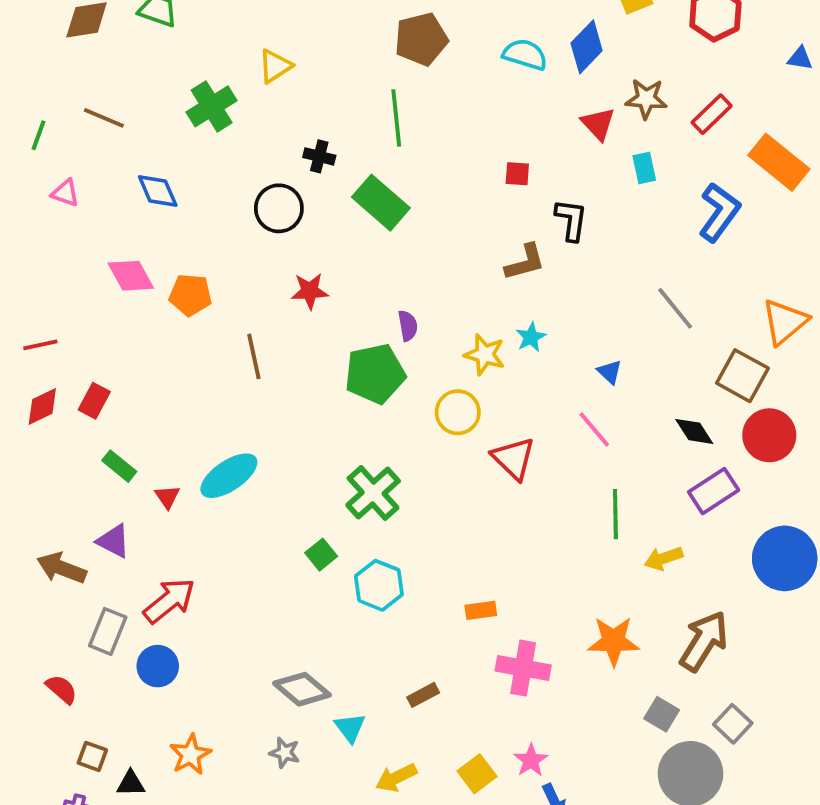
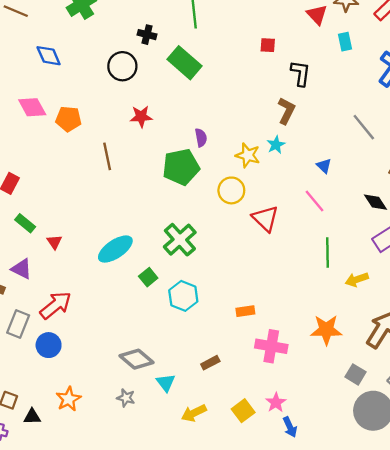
brown L-shape: (525, 262) -> (286, 111), moved, turned -48
cyan ellipse: (229, 476) -> (115, 249), moved

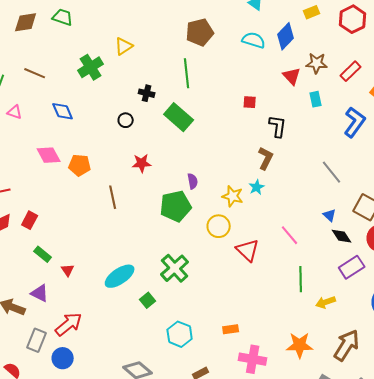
black circle: (122, 66) -> (126, 120), size x0.6
blue triangle: (324, 166) -> (330, 215), moved
cyan hexagon: (183, 296) -> (180, 334), moved

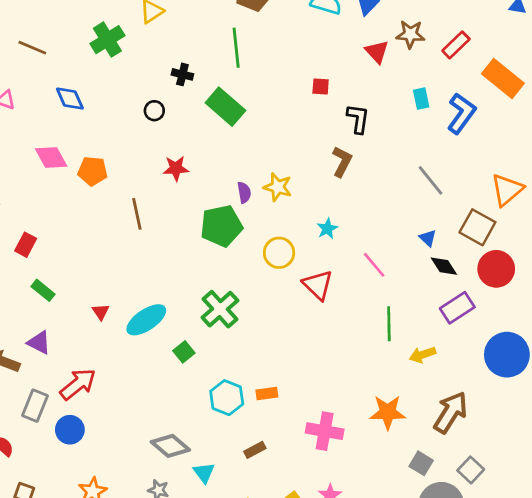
cyan rectangle: (316, 99) -> (421, 99), moved
cyan star: (257, 187) -> (327, 229), moved
yellow star: (233, 196) -> (278, 187), moved
red triangle: (68, 270) -> (101, 312), moved
orange rectangle: (231, 329) -> (267, 394), moved

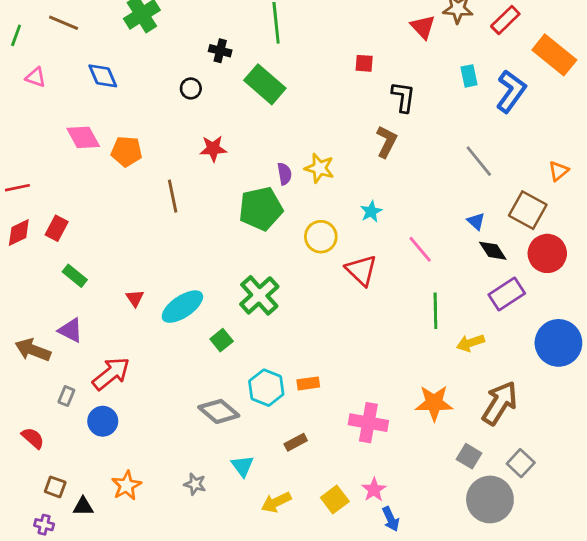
orange triangle: (507, 190) -> (558, 171), size x0.6
gray rectangle: (35, 406) -> (66, 396), size x0.6
gray diamond: (170, 446) -> (219, 411), moved

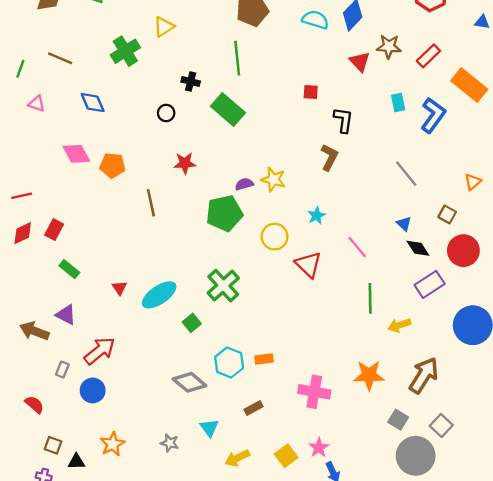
purple semicircle: (284, 174) -> (244, 184), turned -96
brown square: (528, 210) -> (447, 214), size x0.6

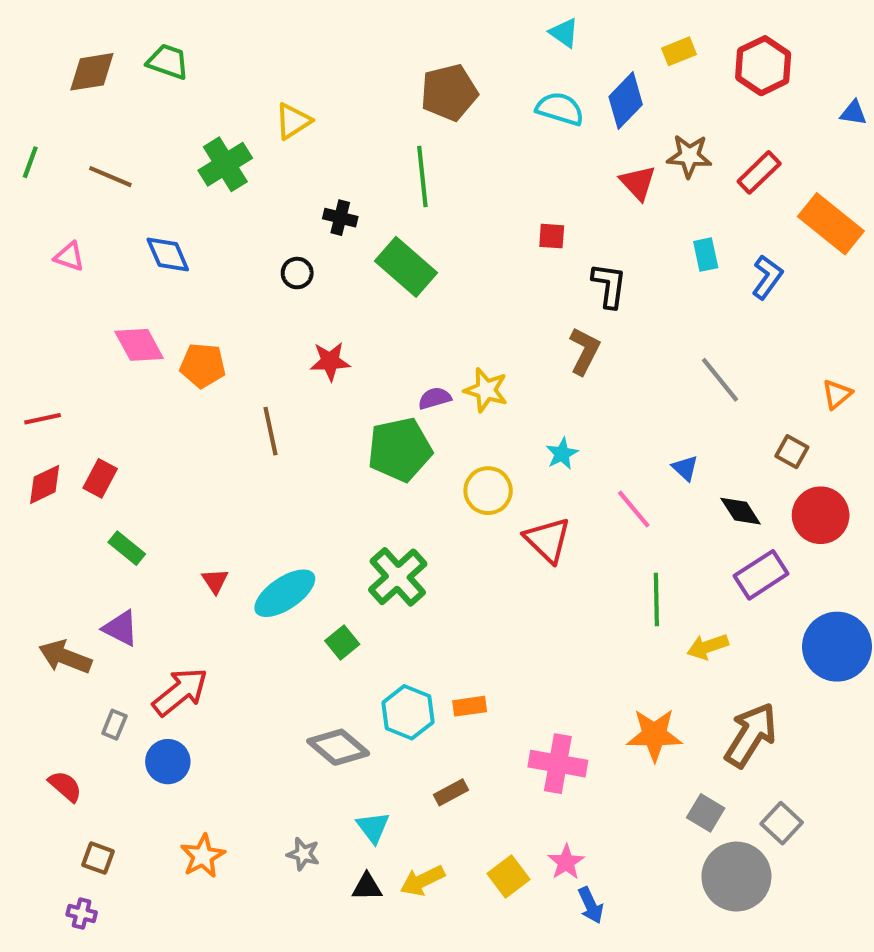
green line: (20, 69) -> (30, 162), moved
blue L-shape: (433, 115) -> (767, 277), size x0.7
blue triangle: (404, 224) -> (685, 468), moved
black triangle: (76, 462) -> (367, 887), moved

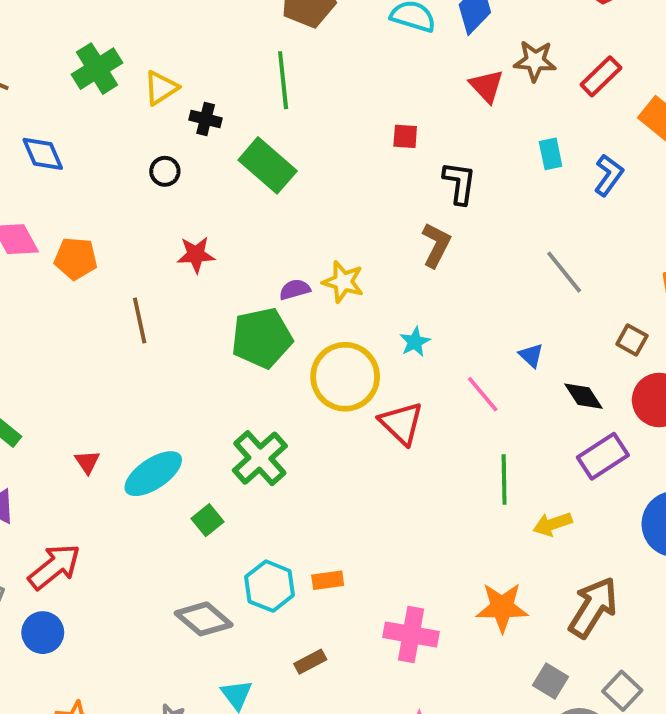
yellow triangle: (293, 121) -> (161, 88), moved
yellow circle: (488, 491) -> (345, 377), size x1.5

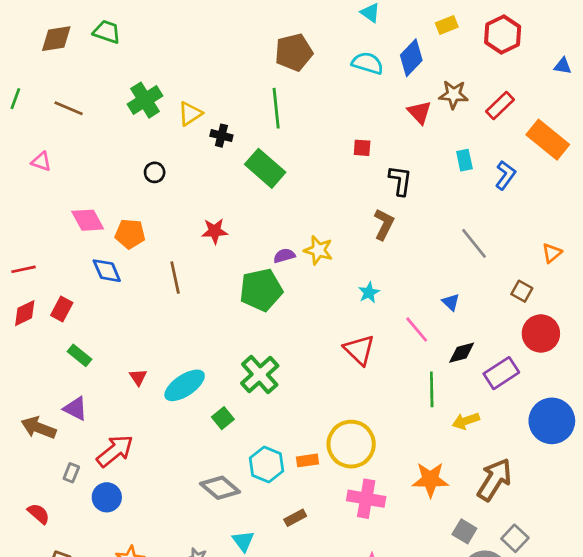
blue diamond: (43, 154) -> (107, 271), moved
black circle: (165, 171) -> (155, 172), moved
yellow circle: (345, 377) -> (351, 444), moved
black diamond: (583, 396) -> (462, 353), moved, turned -72

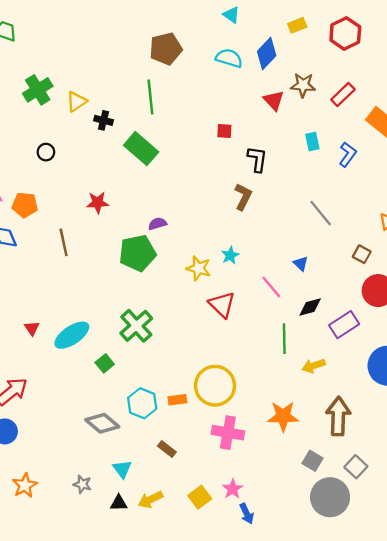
yellow star: (318, 250) -> (199, 268), moved
brown arrow: (494, 480) -> (338, 416), turned -30
brown rectangle: (295, 518) -> (167, 449), turned 66

